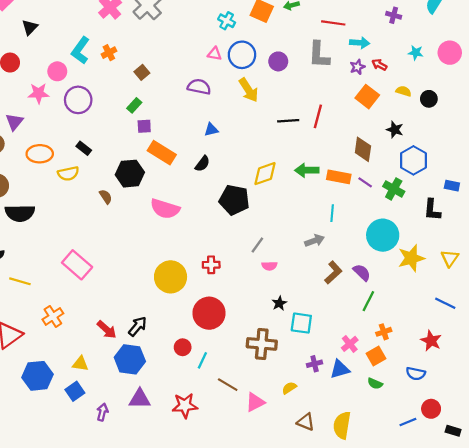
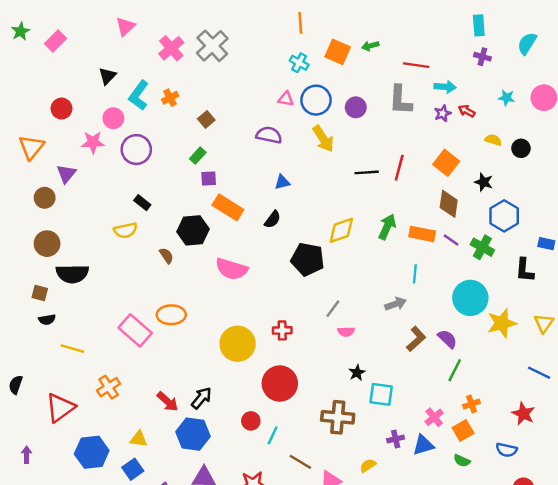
black triangle: (30, 27) -> (107, 76), moved
orange square: (367, 97) -> (446, 163), moved
orange ellipse: (40, 154) -> (171, 315), moved
green arrow: (307, 170) -> (387, 227), turned 115

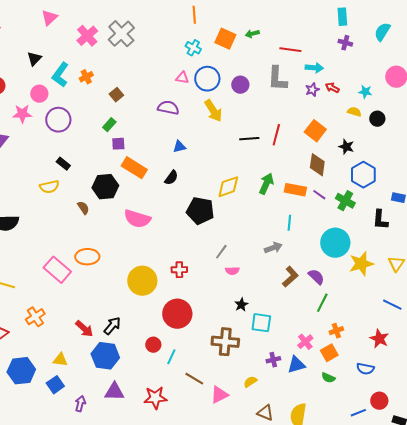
cyan star: (507, 98) -> (365, 92), moved

